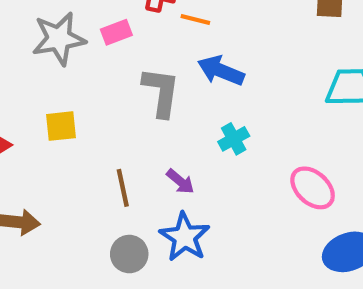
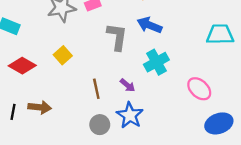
yellow square: (61, 126) -> (63, 55), turned -36
cyan cross: (234, 139) -> (156, 62), size x1.5

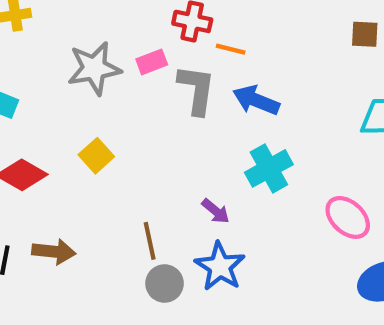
gray L-shape: (117, 37) -> (196, 90), moved
brown line: (96, 89) -> (150, 241), moved

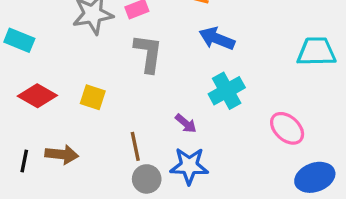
gray L-shape: (196, 90) -> (148, 53), moved
yellow square: (96, 156) -> (93, 97), moved, turned -30
blue star: (220, 266) -> (189, 166), turned -30

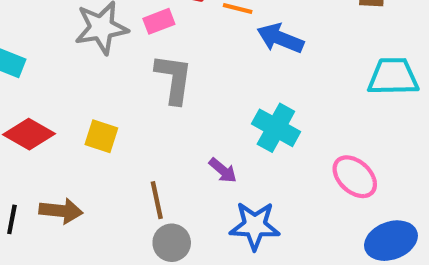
blue arrow: (217, 39) -> (280, 38), moved
cyan cross: (227, 91) -> (276, 128), turned -32
blue star: (189, 166) -> (255, 226), moved

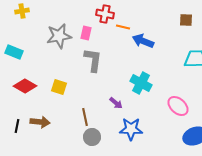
pink rectangle: (159, 21) -> (86, 33), turned -56

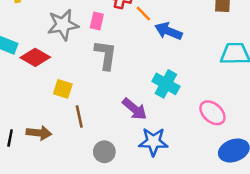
orange line: (123, 27) -> (143, 13), turned 32
red diamond: (25, 86) -> (35, 57), moved
purple arrow: (116, 103) -> (135, 109), size x1.5
brown line: (85, 117) -> (79, 117), moved

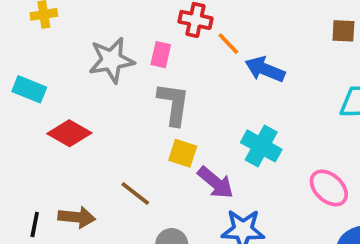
red diamond: (35, 57) -> (69, 133), moved
yellow square: (63, 89) -> (183, 153), moved
brown line: (79, 117) -> (135, 193), turned -40

